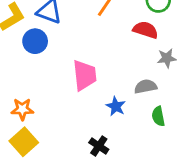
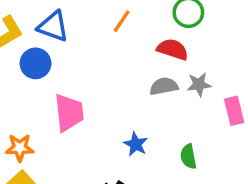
pink trapezoid: (85, 75) -> (69, 113), moved
gray semicircle: (146, 87) -> (164, 86), moved

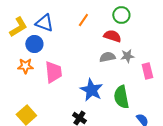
blue star: (136, 144) -> (91, 90), size x1.6
orange star: (20, 148) -> (25, 66), moved
green semicircle: (188, 157) -> (121, 97), size x1.6

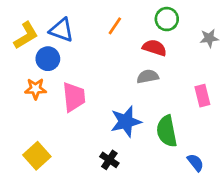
gray star: (127, 56) -> (209, 38), moved
blue star: (91, 90) -> (126, 122), turned 30

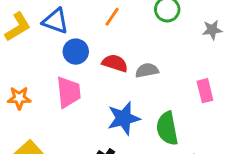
red semicircle: (154, 48) -> (115, 63), moved
blue circle: (48, 59) -> (76, 52), moved
orange star: (36, 89) -> (19, 98), moved

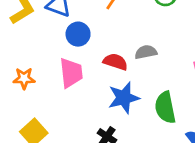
red semicircle: (115, 63) -> (115, 62), moved

